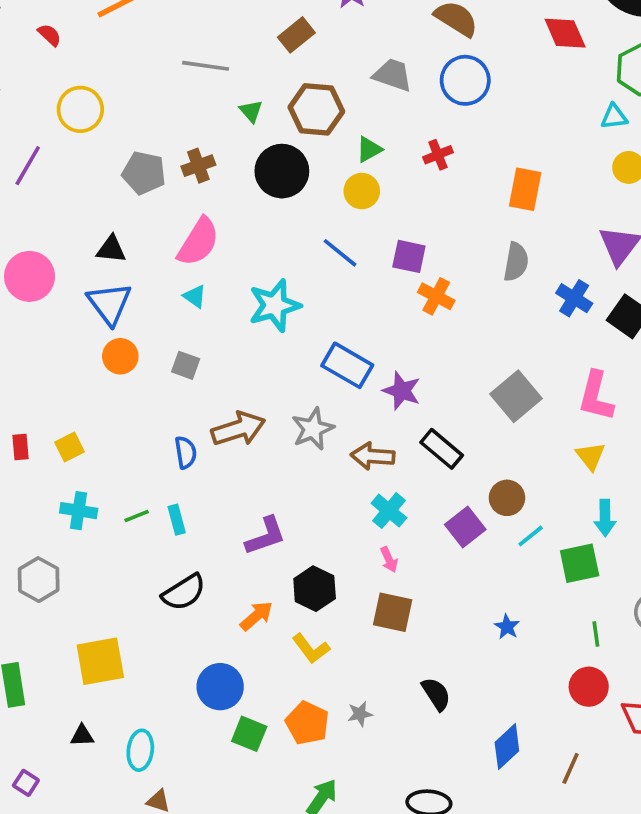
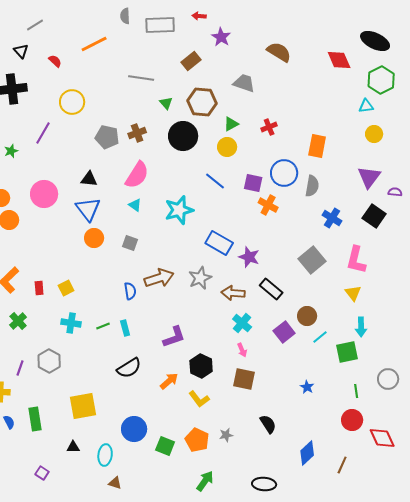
blue circle: (465, 80) -> (284, 173), moved
blue cross: (574, 298) -> (332, 218), moved
blue circle: (220, 687) -> (134, 429), moved

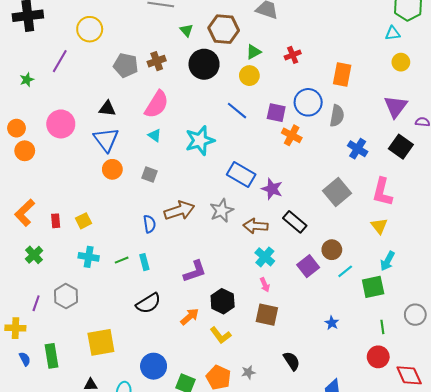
cyan arrow: (361, 327) -> (387, 261), turned 30

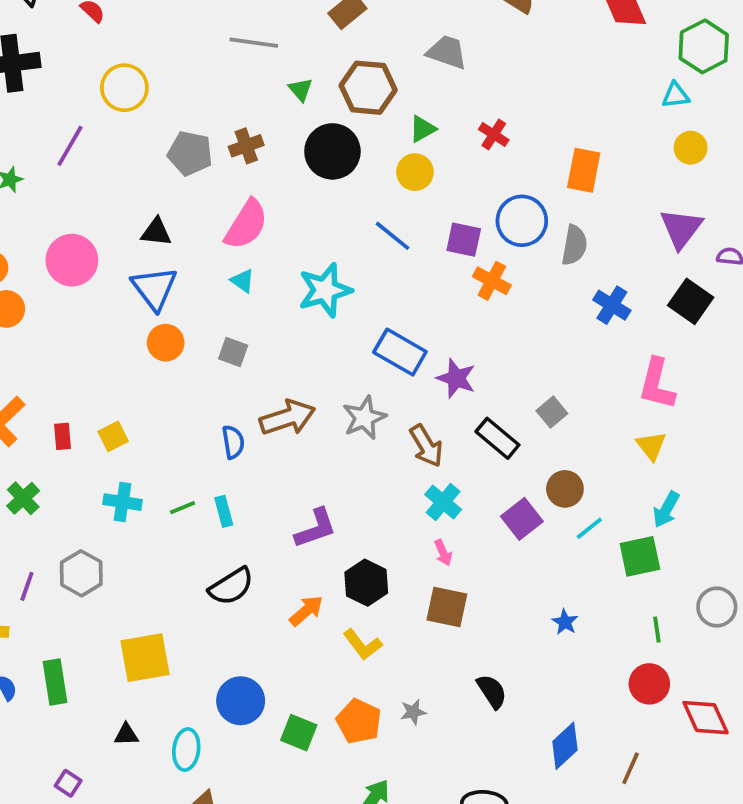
red cross: (293, 55) -> (494, 135), turned -35
gray square: (337, 192) -> (552, 412), moved, size x0.6
brown arrow: (256, 226) -> (426, 446), turned -125

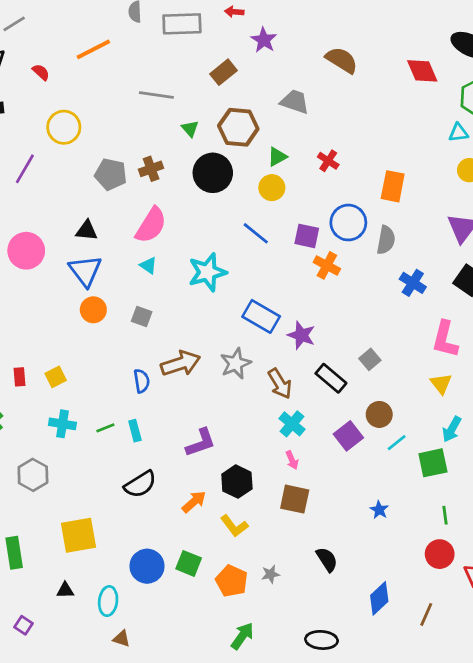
green square: (299, 733) -> (189, 563), moved

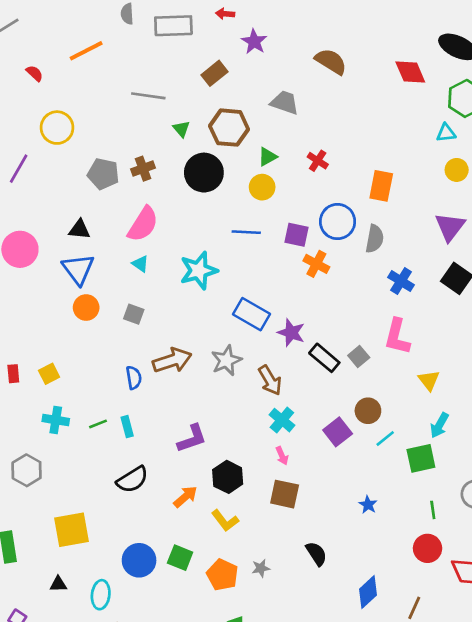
blue line: (256, 233) -> (246, 232), turned -36
pink L-shape: (445, 339) -> (397, 337), moved
black rectangle: (331, 378) -> (324, 358), moved

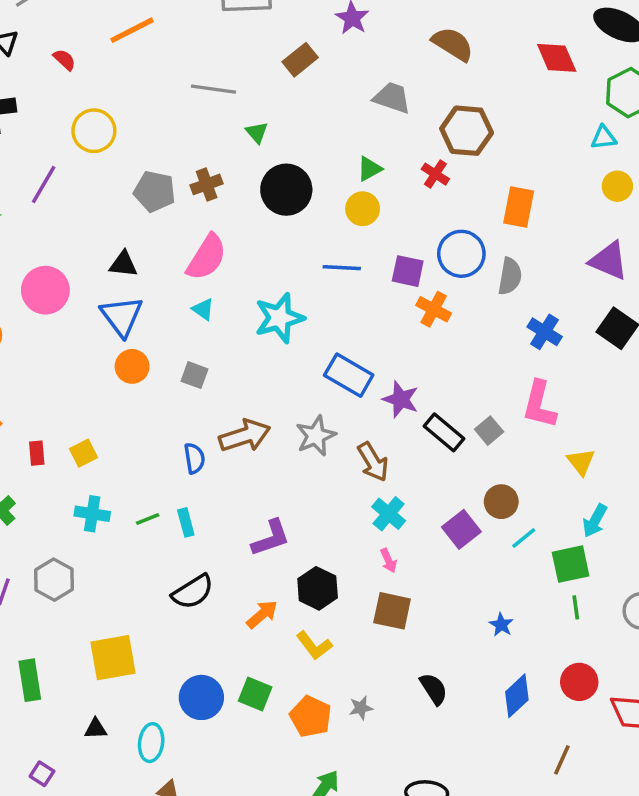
brown hexagon: (229, 128) -> (467, 131), moved
purple triangle: (450, 227) -> (609, 261), turned -44
green line: (433, 510) -> (576, 607), moved
blue diamond: (368, 592) -> (517, 696), moved

